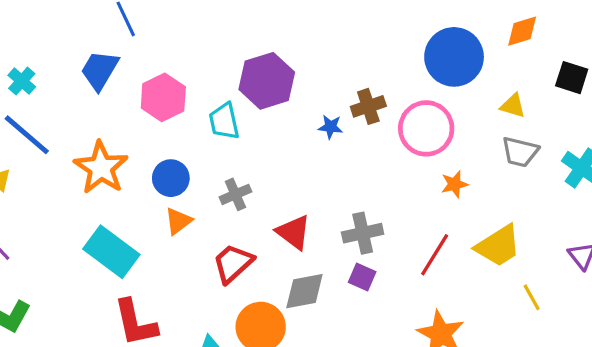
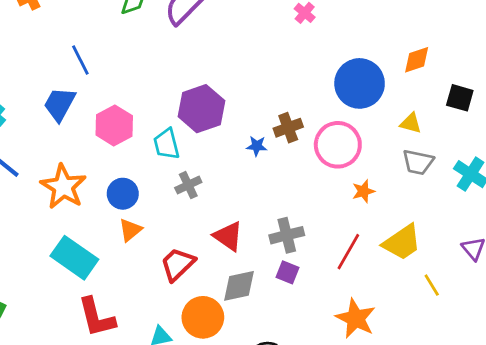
gray cross: (235, 194) -> (188, 185), moved

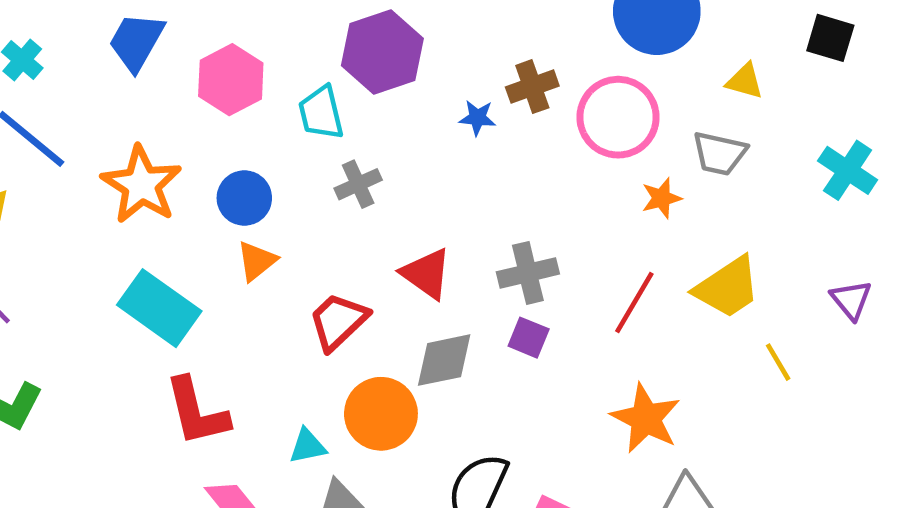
gray trapezoid: (418, 162) -> (720, 153), moved

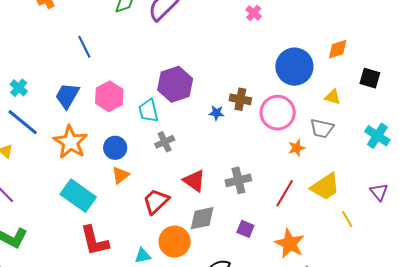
blue trapezoid: (136, 42) -> (67, 96), moved
brown cross: (532, 87) -> (240, 99), turned 30
purple square: (529, 338) -> (245, 229), moved

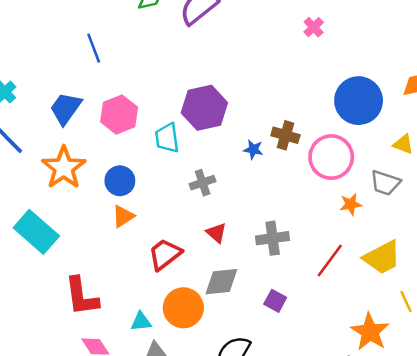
gray cross: (165, 142) -> (203, 183), moved
red triangle: (194, 181) -> (216, 233), size x0.7
cyan rectangle: (78, 196) -> (36, 232), moved
orange star: (290, 244) -> (370, 332), moved

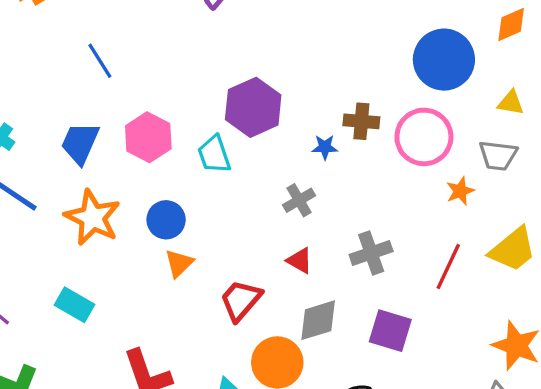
gray cross: (203, 183) -> (299, 200), moved
cyan rectangle: (36, 232) -> (75, 305), size x0.7
purple square: (275, 301) -> (390, 331), size x1.5

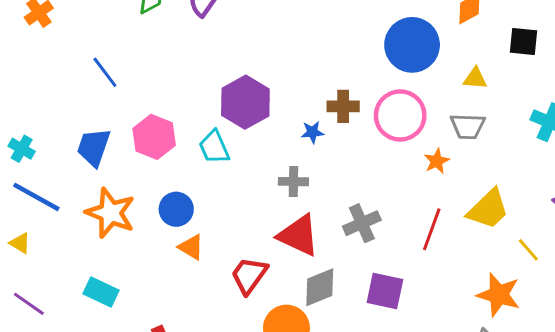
gray cross: (299, 200) -> (293, 182), turned 36
red triangle: (300, 261) -> (299, 235), size x1.8
orange triangle: (179, 263) -> (191, 247), turned -40

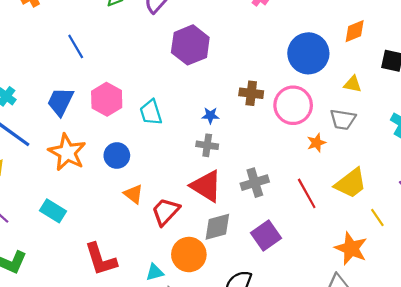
purple hexagon: (245, 102) -> (190, 45), moved
blue star: (312, 132) -> (210, 115), moved
red line: (432, 229) -> (307, 193), turned -56
orange triangle: (191, 247) -> (134, 194), moved
purple square: (385, 291) -> (266, 235), turned 36

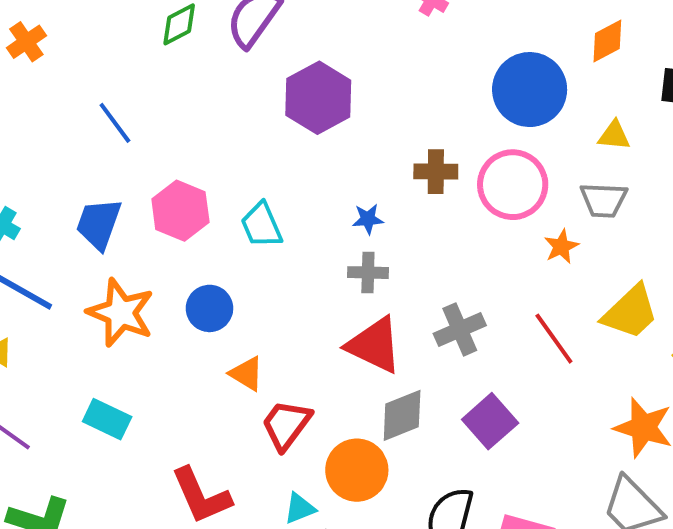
red trapezoid: (166, 212) -> (286, 425), moved

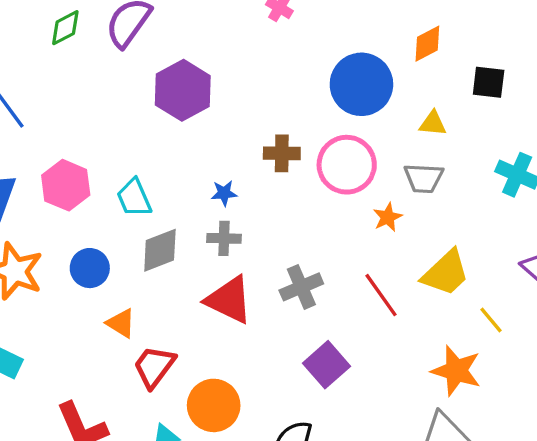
gray diamond: (402, 415) -> (160, 250), moved

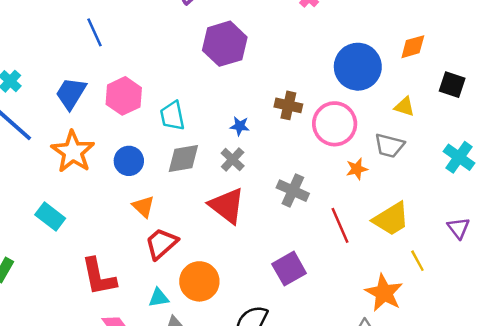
gray cross: (224, 238) -> (233, 159), turned 30
gray cross: (301, 287) -> (293, 191), moved, turned 36

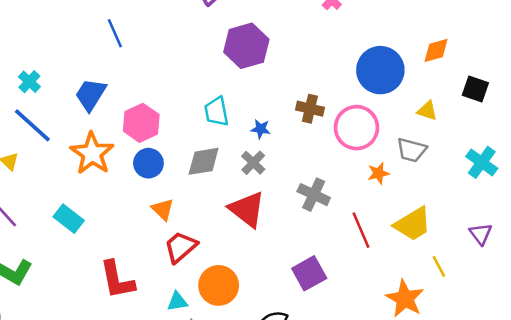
pink hexagon: (124, 96) -> (141, 123), moved
cyan trapezoid: (172, 116) -> (216, 112), moved

